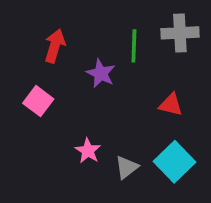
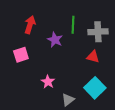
gray cross: (180, 33) -> (98, 32), moved
pink square: (38, 101) -> (21, 55), turned 35
gray triangle: (127, 167) -> (68, 100), moved

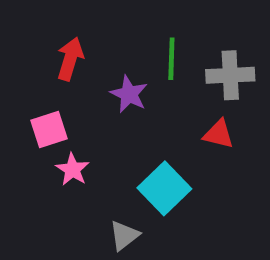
pink star: (48, 82) -> (72, 169), moved
cyan square: (95, 88) -> (164, 188), moved
gray triangle: (68, 100) -> (124, 235), moved

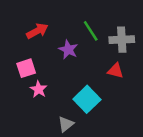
red arrow: (70, 59) -> (37, 31), turned 45
green line: (171, 59) -> (91, 31), turned -35

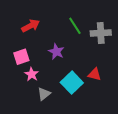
purple star: (68, 50) -> (56, 52), moved
red triangle: (116, 71) -> (95, 74), moved
gray triangle: (66, 124) -> (44, 94), moved

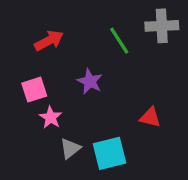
gray cross: (101, 33) -> (162, 26), moved
cyan square: (72, 83) -> (109, 153), moved, turned 30

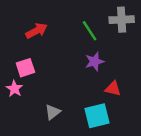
purple star: (90, 81) -> (94, 62), moved, turned 30
pink star: (51, 117) -> (14, 89), moved
cyan square: (109, 153) -> (97, 116), moved

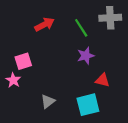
red arrow: (37, 31) -> (44, 24), moved

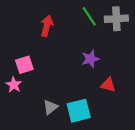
red arrow: (44, 24) -> (47, 26), turned -48
green line: (81, 28) -> (89, 16), moved
cyan square: (88, 105) -> (79, 111), moved

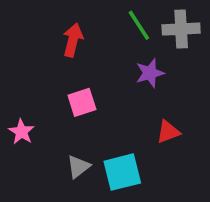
purple star: (90, 59) -> (150, 73), moved
pink square: (24, 65) -> (82, 102), moved
red triangle: (108, 85) -> (168, 132), turned -35

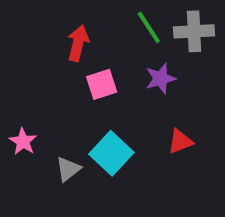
pink square: (82, 102) -> (102, 84), moved
gray triangle: (78, 167) -> (68, 169), moved
cyan square: (122, 172) -> (111, 153), moved, turned -33

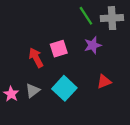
red arrow: (78, 43) -> (36, 58), moved, turned -42
pink star: (23, 141) -> (11, 94), moved
gray triangle: (68, 169) -> (33, 91), moved

